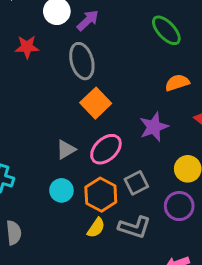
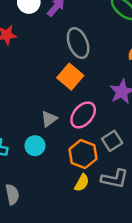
gray ellipse: (82, 61) -> (78, 43), moved
cyan circle: (61, 190) -> (35, 146), moved

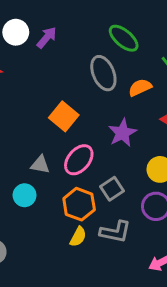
gray ellipse: (78, 43) -> (103, 73), moved
gray triangle: (49, 119) -> (40, 165), turned 48

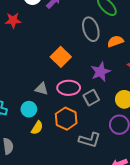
pink ellipse: (79, 160) -> (69, 88), turned 45
gray square: (112, 189) -> (91, 98), moved
yellow semicircle: (78, 237) -> (37, 128), moved

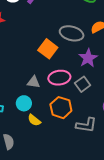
gray ellipse: (91, 29) -> (72, 33), moved, turned -50
yellow semicircle: (37, 128) -> (34, 120), turned 104

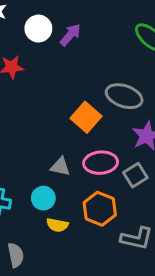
yellow semicircle: (34, 120) -> (57, 225), turned -32

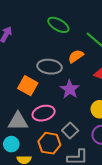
gray triangle: (60, 167) -> (18, 121), size x1.5
gray square: (135, 175) -> (70, 131), moved

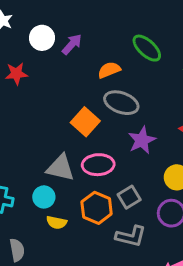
orange semicircle: (76, 56) -> (109, 70), moved

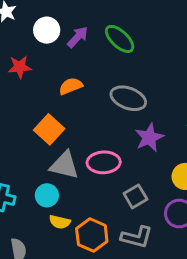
green ellipse: (147, 48) -> (120, 39), moved
orange semicircle: (109, 70) -> (71, 86), moved
orange square: (85, 122) -> (49, 129), moved
orange hexagon: (97, 208) -> (92, 235), moved

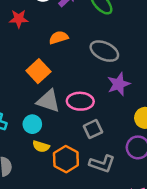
gray square: (135, 196) -> (93, 129), moved

